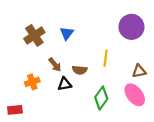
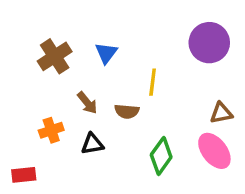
yellow line: (106, 58) -> (153, 82), moved
black triangle: (65, 84) -> (92, 144), moved

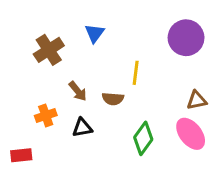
blue triangle: (106, 53) -> (95, 33), moved

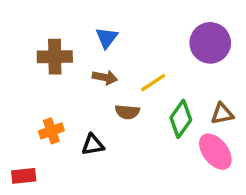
brown cross: (49, 50) -> (55, 57), turned 32
yellow line: (136, 73) -> (153, 83), turned 50
brown arrow: (78, 91) -> (105, 77), moved, turned -40
green diamond: (143, 138) -> (181, 119), moved

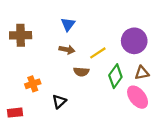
purple circle: (210, 43) -> (134, 41), moved
brown cross: (55, 57) -> (21, 35), moved
black triangle: (93, 145) -> (59, 101), moved, turned -32

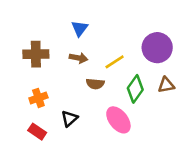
brown cross: (21, 35) -> (36, 54), moved
pink ellipse: (138, 97) -> (118, 120), moved
red rectangle: (15, 113) -> (37, 132), moved, turned 40

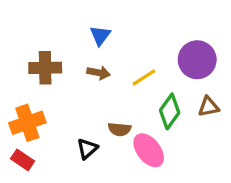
brown semicircle: (95, 84) -> (120, 129), moved
orange cross: (38, 98) -> (27, 123), moved, size x1.5
red rectangle: (37, 132) -> (23, 160), moved

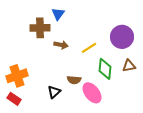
blue triangle: (100, 35) -> (58, 14), moved
brown cross: (45, 68) -> (40, 28), moved
green diamond: (170, 111) -> (105, 69), turned -30

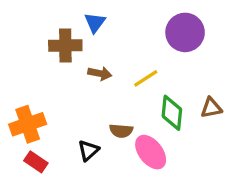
purple circle: (122, 37) -> (185, 32), moved
red rectangle: (14, 99) -> (36, 162), moved

